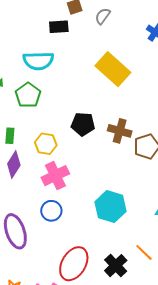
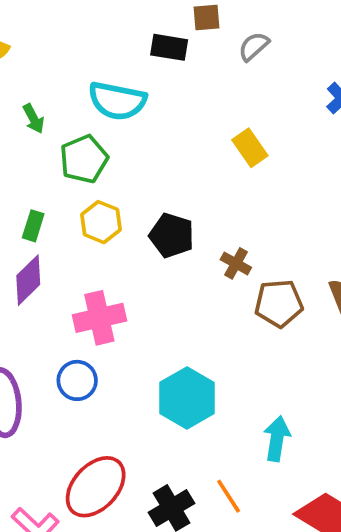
yellow rectangle: (113, 69) -> (250, 148), size x0.6
brown cross: (120, 131) -> (236, 263), size x0.7
yellow hexagon: (46, 144) -> (101, 222), moved

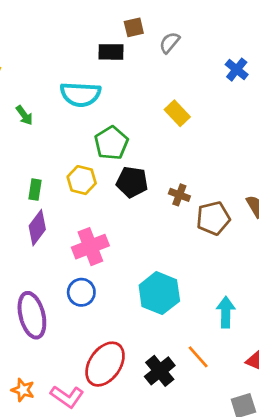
green pentagon: (84, 159) -> (111, 143), moved

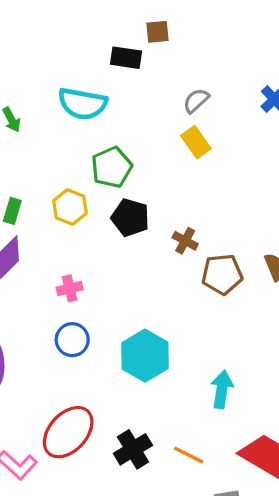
gray semicircle: (170, 43) -> (196, 101), moved
pink cross: (90, 247) -> (70, 288), size x0.6
blue circle: (81, 292) -> (72, 340), moved
orange line: (198, 357) -> (189, 455), moved, turned -30

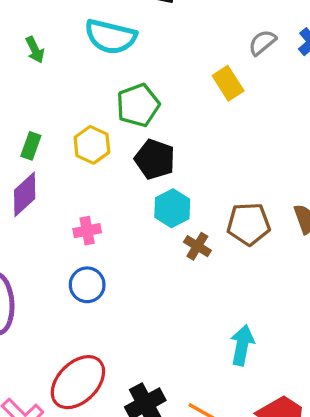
gray semicircle: (196, 101) -> (262, 42), moved
brown cross: (185, 241) -> (197, 246), moved
cyan hexagon: (145, 356) -> (172, 208), moved, size x0.7

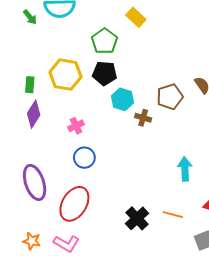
green arrow: (35, 50) -> (30, 17), moved
green pentagon: (138, 105) -> (105, 41), moved
yellow hexagon: (92, 145) -> (65, 75), size x1.4
red ellipse: (78, 382) -> (74, 204), moved

